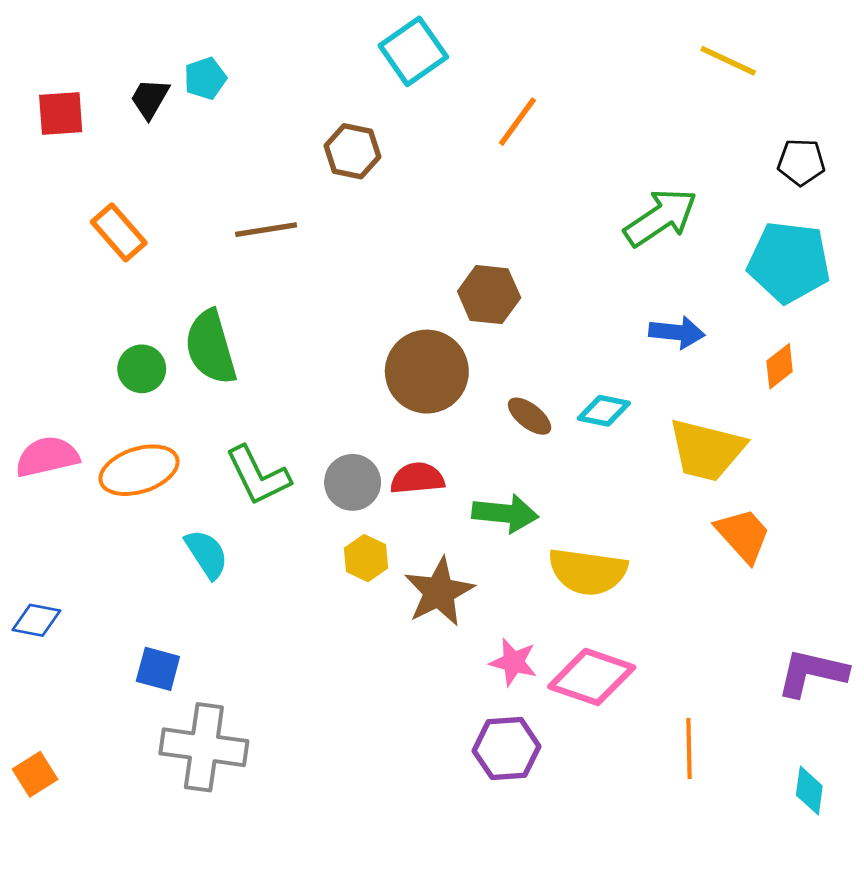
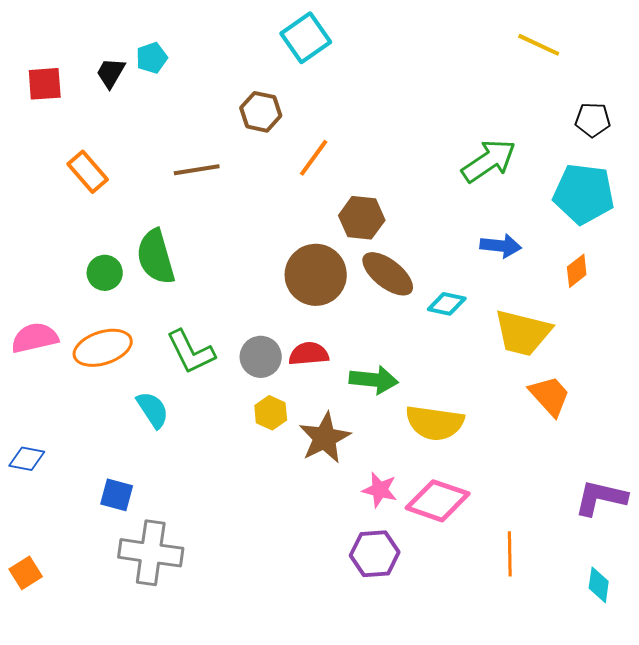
orange line: (517, 122) -> (314, 158), moved
brown ellipse: (530, 416) -> (388, 274), moved, size x1.6

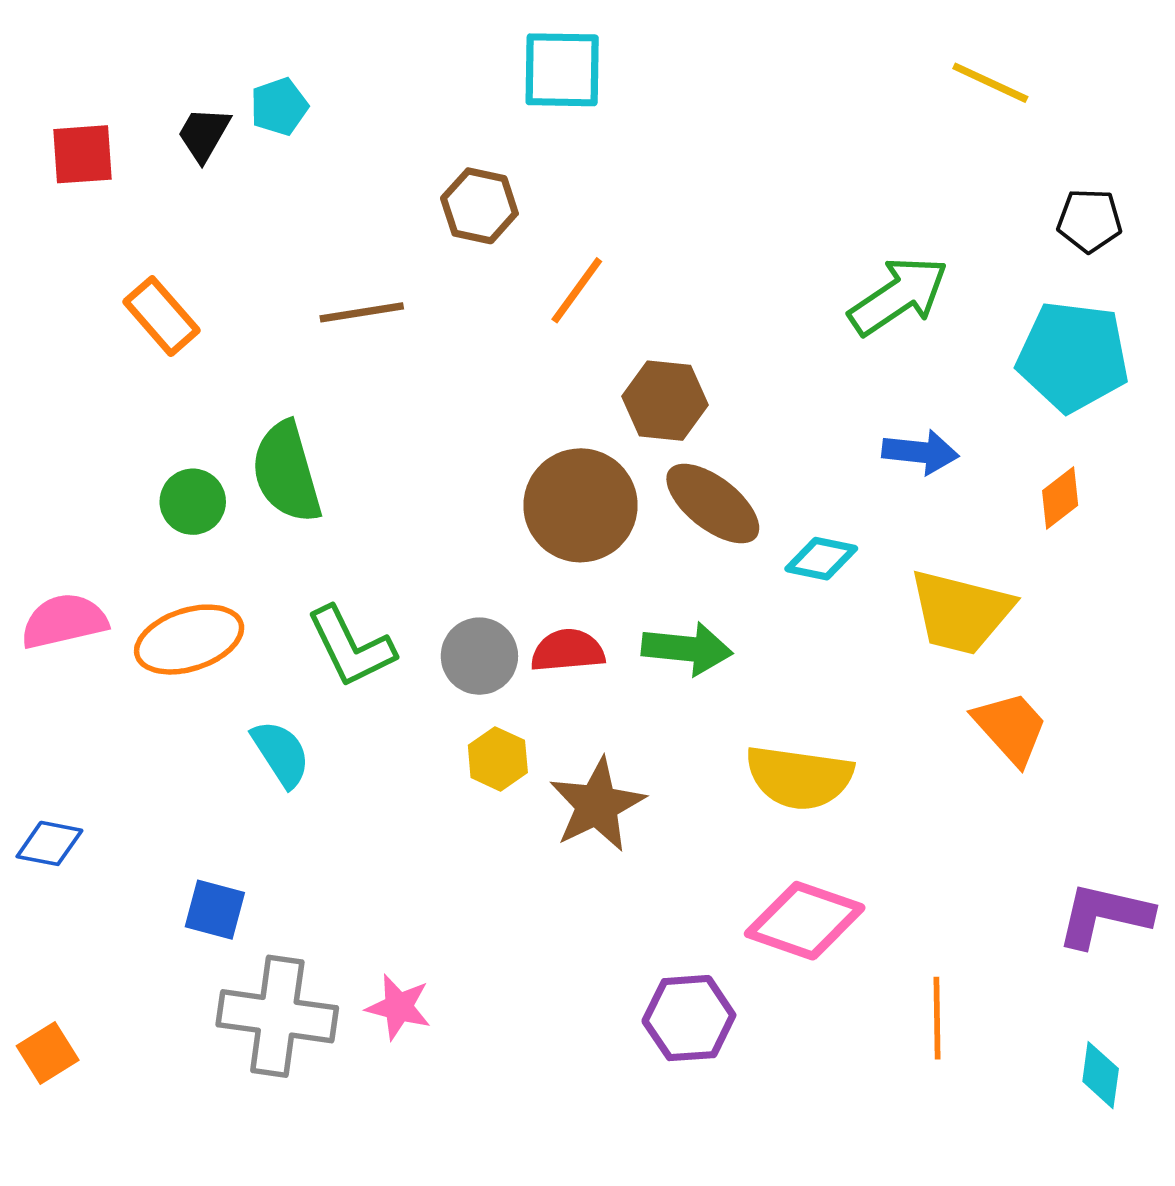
cyan square: (306, 38) -> (562, 70), turned 36
green arrow: (374, 380) -> (687, 649), moved
pink star: (380, 490) -> (399, 1007), moved

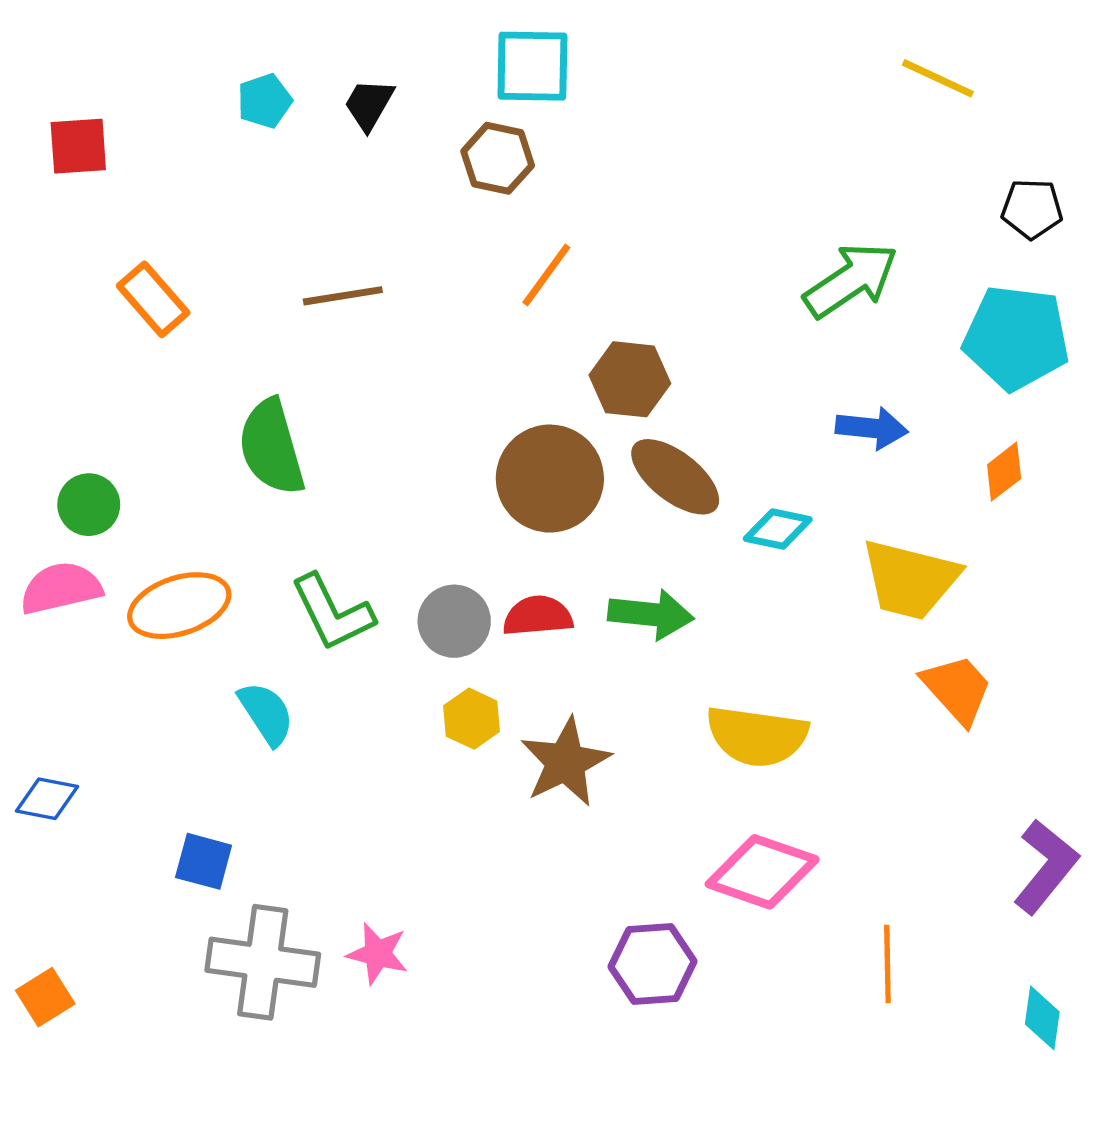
black trapezoid: (204, 134) -> (369, 104), moved
brown hexagon: (479, 206) -> (498, 158), moved
green circle: (193, 502) -> (89, 505), moved
purple L-shape: (1104, 915) -> (1046, 867), turned 116

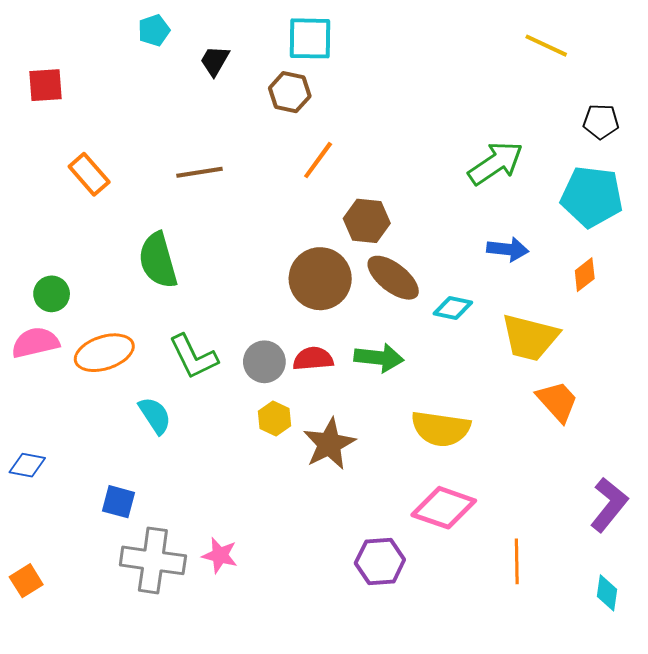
cyan pentagon: (264, 101) -> (154, 30), moved

